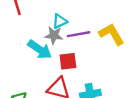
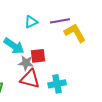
purple line: (79, 34) -> (60, 21), moved
gray star: (54, 35) -> (26, 63), moved

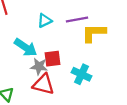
yellow L-shape: (75, 33) -> (94, 33), turned -60
cyan cross: (57, 84) -> (82, 74), moved, turned 36

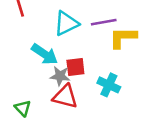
cyan triangle: (45, 21) -> (66, 23), size x1.5

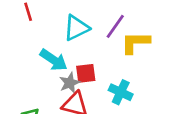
purple line: (104, 22) -> (115, 26), turned -45
gray star: (60, 76) -> (70, 83), turned -30

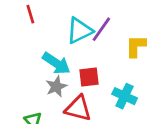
purple line: (115, 26) -> (101, 29), moved
gray star: (70, 83) -> (56, 87), moved

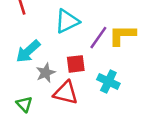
purple line: (101, 29) -> (98, 38), moved
cyan arrow: (56, 63) -> (28, 51), moved, turned 104

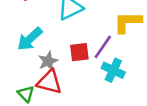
purple line: (98, 38) -> (103, 47), moved
red triangle: (66, 93) -> (49, 82), moved

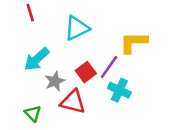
red square: (79, 52) -> (86, 72), turned -30
red triangle: (49, 82) -> (73, 102), moved

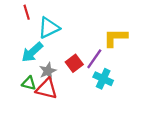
cyan triangle: (77, 28) -> (49, 28), moved
red triangle: (73, 102) -> (47, 89), moved
green triangle: (33, 113) -> (29, 83), moved, turned -32

